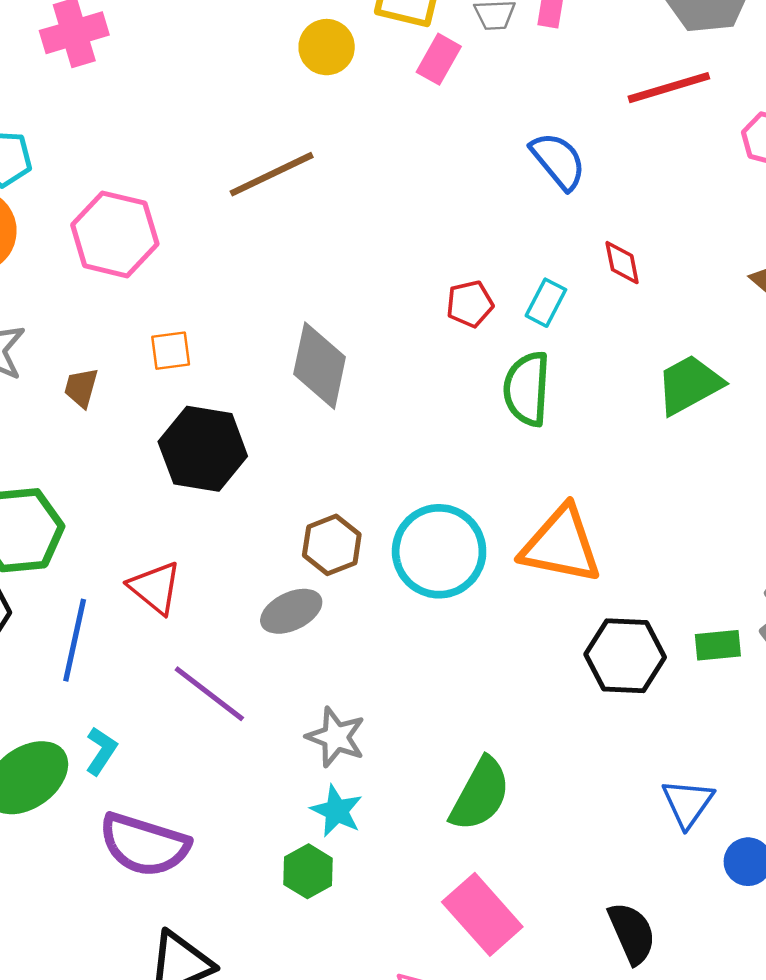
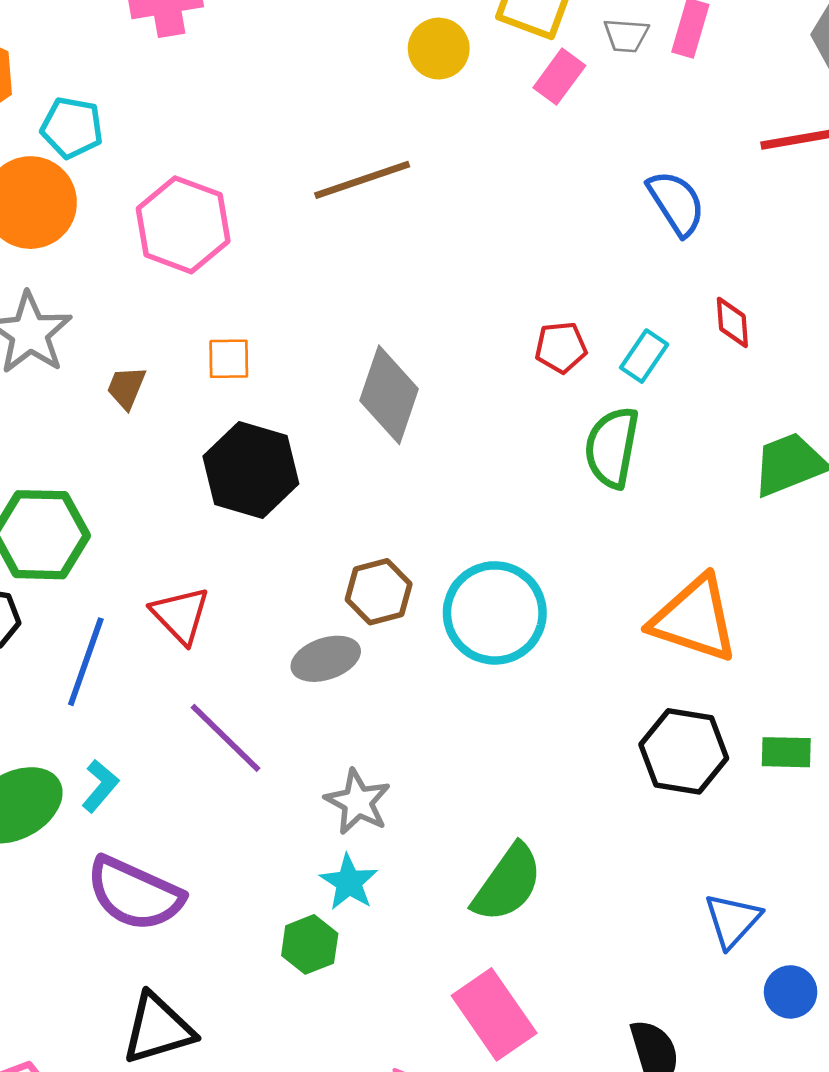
orange triangle: (561, 545) -> (694, 619), moved

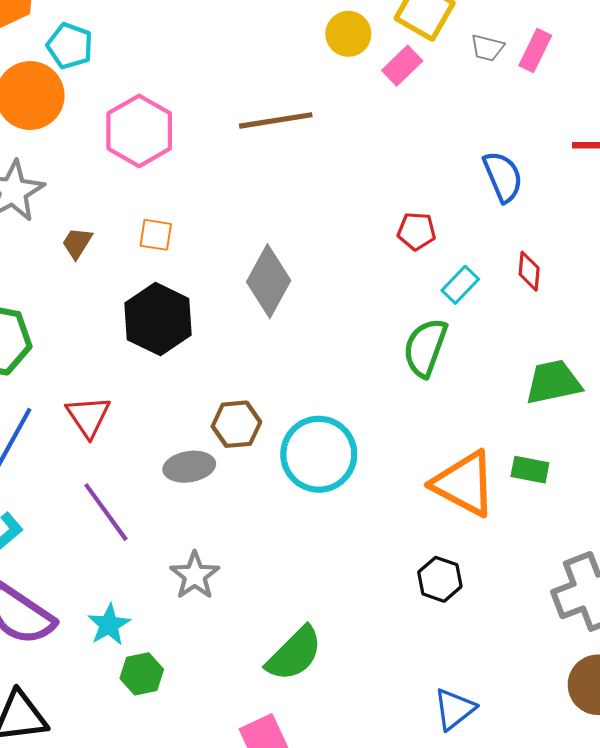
pink rectangle: (559, 77) -> (402, 66), moved
red pentagon: (561, 347) -> (416, 231), moved
black hexagon: (684, 751) -> (440, 579), size x0.7
green rectangle: (786, 752) -> (530, 470), moved
cyan star: (349, 882) -> (109, 625), moved

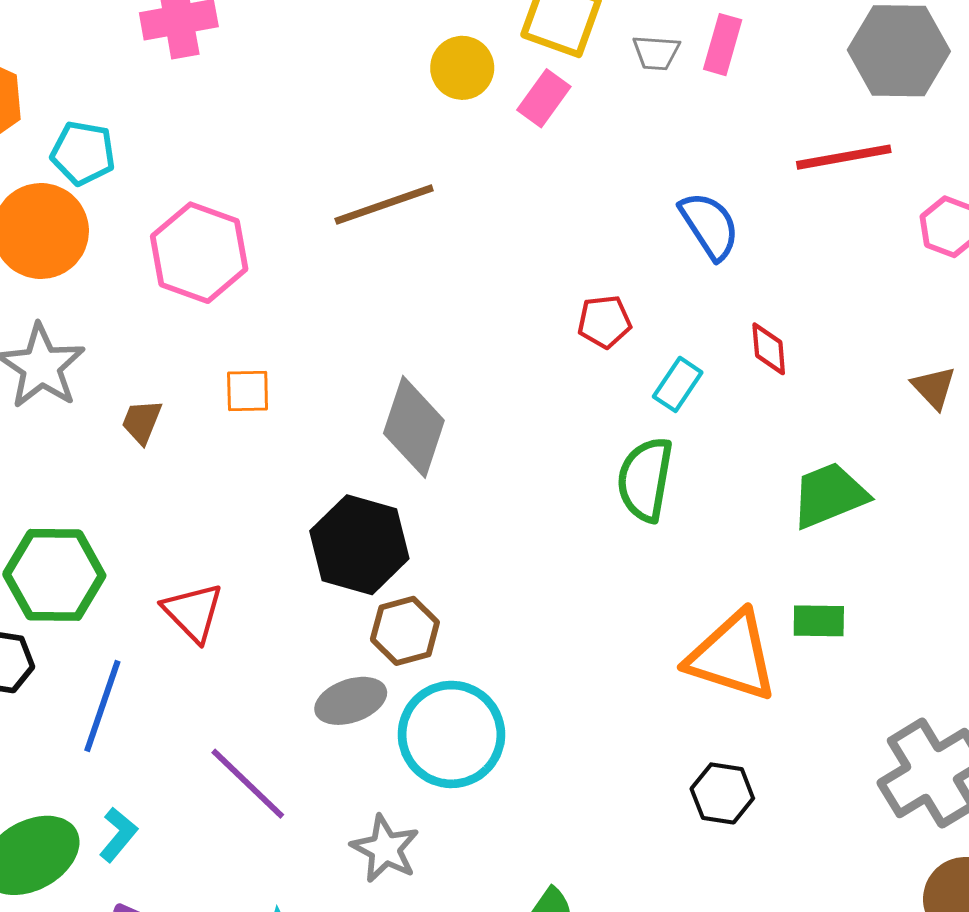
black hexagon: (158, 319) -> (359, 545), moved
red triangle: (88, 416) -> (193, 612), moved
cyan circle: (319, 454) -> (451, 734), moved

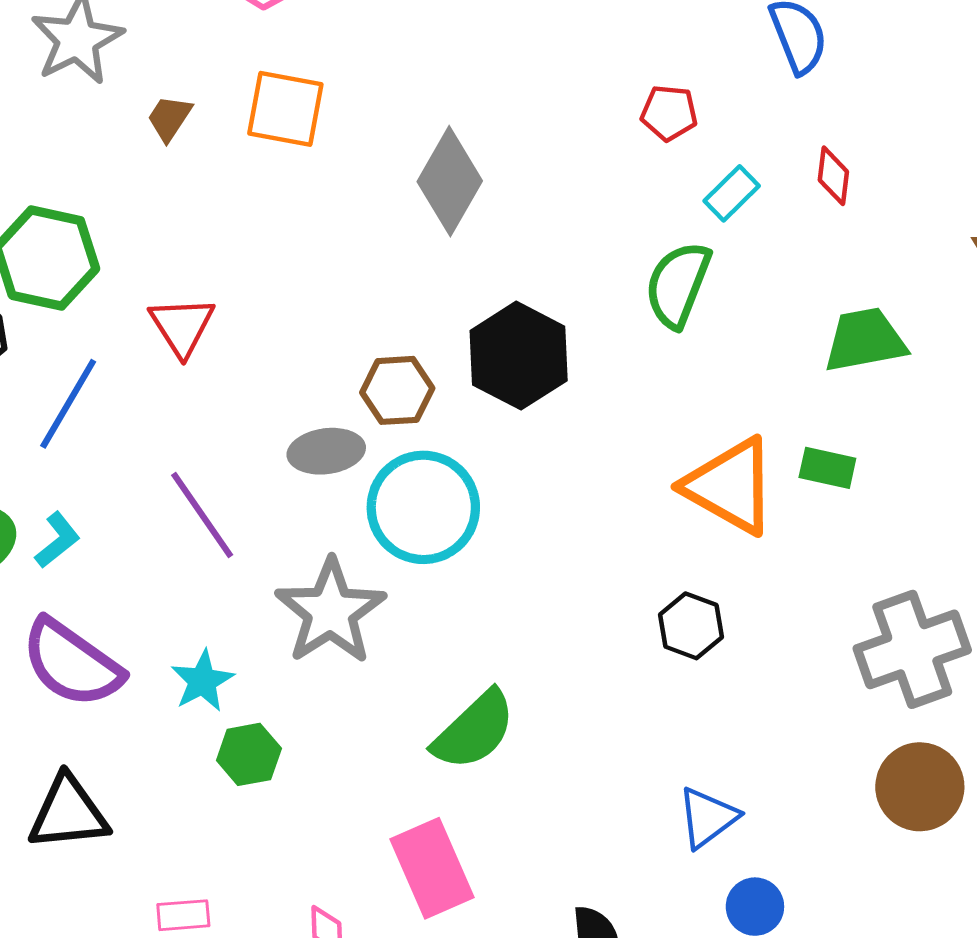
orange square: (248, 391) -> (285, 109), size x1.6
black hexagon: (359, 545) -> (519, 356), moved
gray star: (385, 849) -> (330, 611), size x1.5

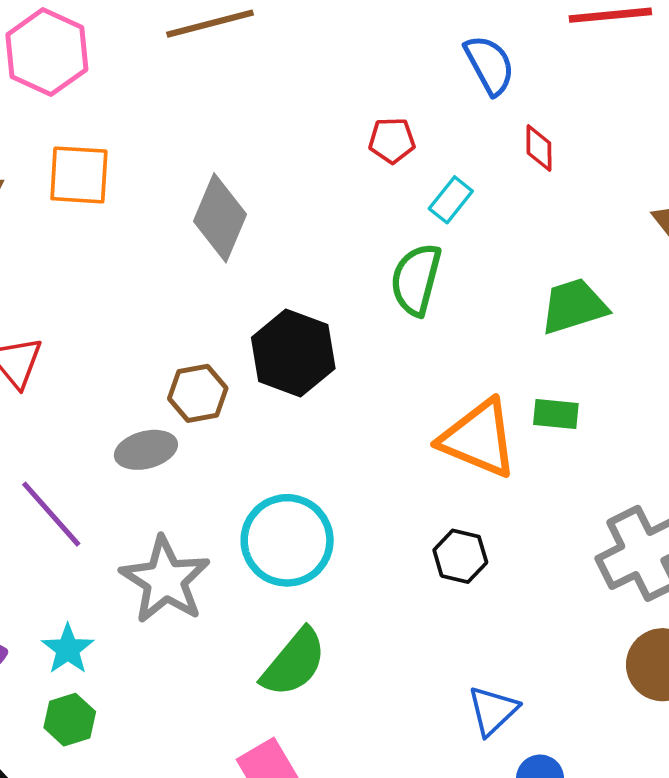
red diamond: (833, 176) -> (539, 148), moved
cyan circle: (423, 507) -> (287, 540), moved
green hexagon: (249, 754) -> (70, 720), moved

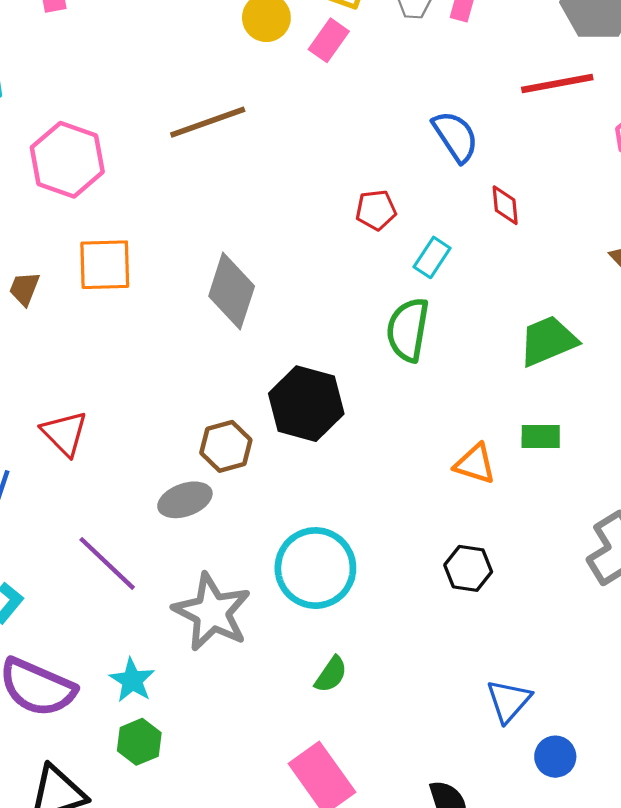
orange triangle: (478, 438) -> (475, 464), size x0.6
green semicircle: (294, 663) -> (331, 674), size x0.6

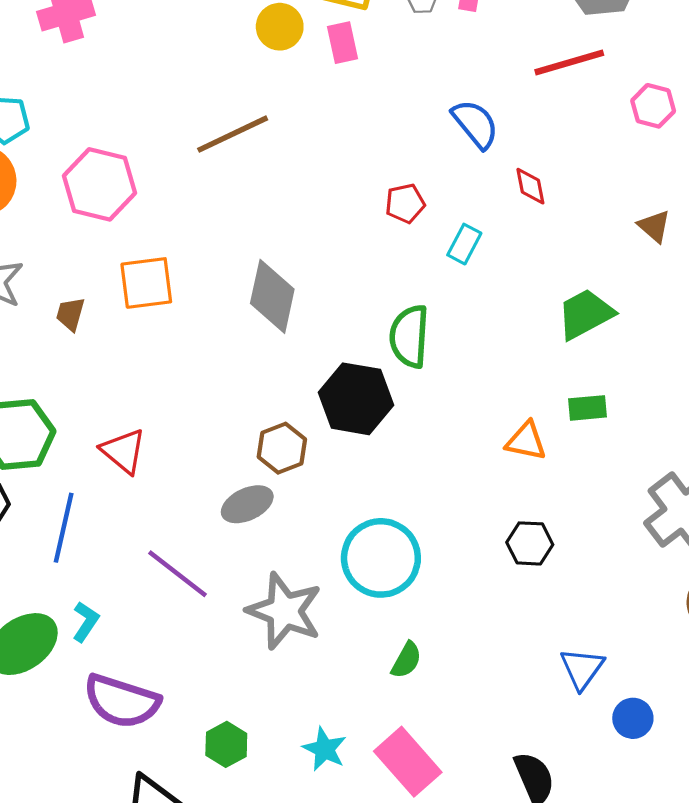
pink rectangle: (329, 40) -> (343, 43), turned -42
green semicircle: (408, 330) -> (409, 336), moved
cyan star: (132, 680) -> (325, 749), moved

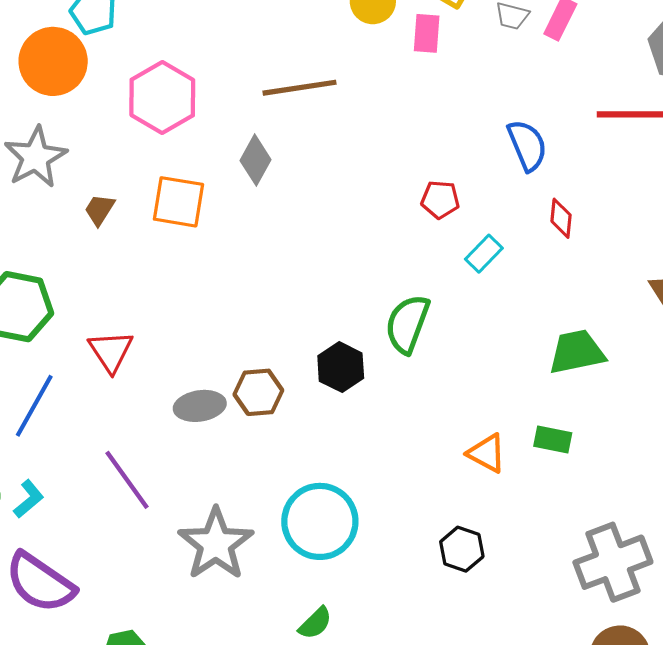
gray diamond: (272, 296) -> (255, 160), moved, size x0.7
black hexagon: (356, 399) -> (341, 367), size x0.7
gray ellipse: (247, 504) -> (200, 406), moved

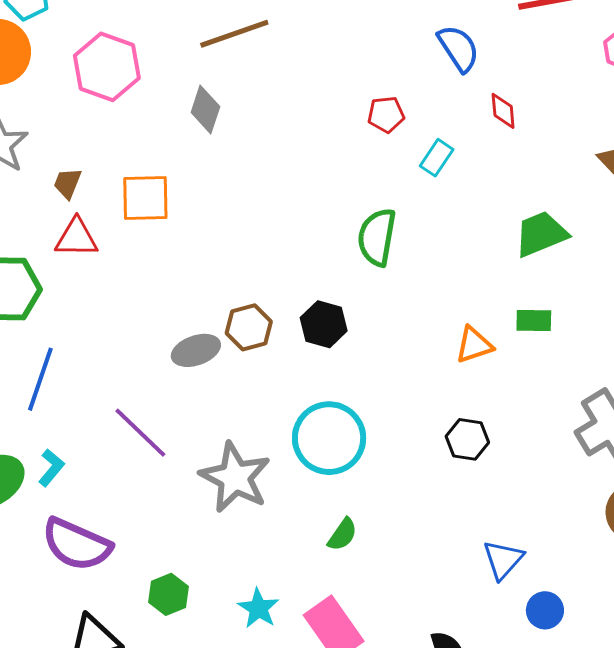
orange square: (178, 202) -> (145, 198), moved
red triangle: (111, 351) -> (76, 238), moved, turned -45
black hexagon: (341, 367) -> (324, 324), moved
orange triangle: (487, 453) -> (474, 345), turned -36

